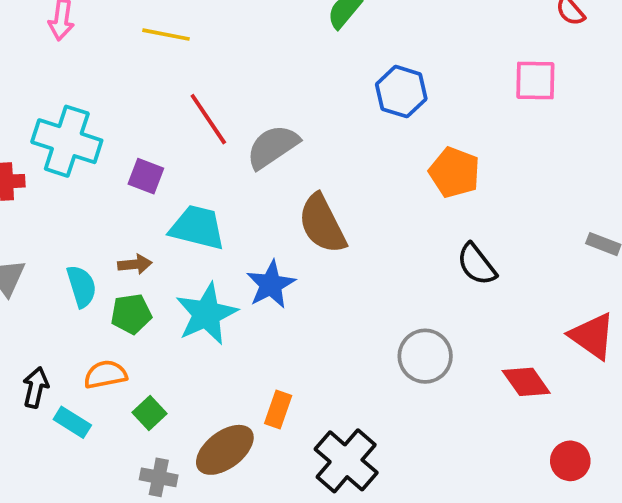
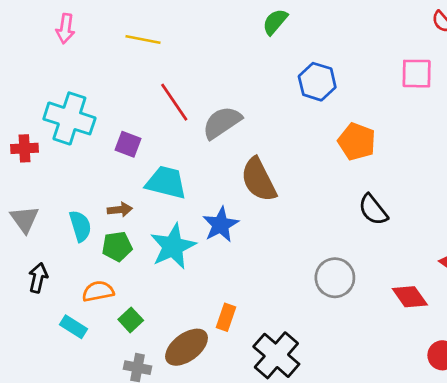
black arrow: (36, 387) -> (38, 278), moved

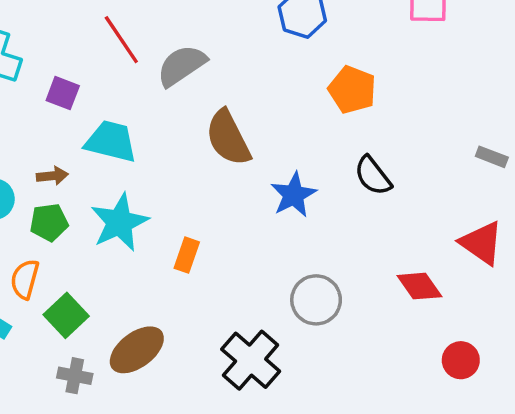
blue star: (221, 225) -> (294, 195), moved
gray circle: (335, 278) -> (316, 300), moved
orange semicircle: (98, 291) -> (25, 279), turned -64
orange rectangle: (226, 317) -> (187, 255), moved
green square: (131, 320) -> (66, 315), size x1.4

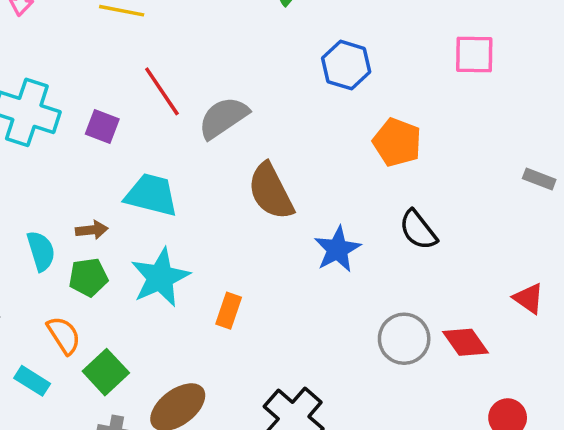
purple square: (63, 93) -> (102, 126), moved
gray rectangle: (492, 157) -> (539, 179), moved
red triangle: (481, 243) -> (529, 298), size x0.7
orange semicircle: (25, 279) -> (64, 335), turned 132
gray circle: (316, 300) -> (404, 339), moved

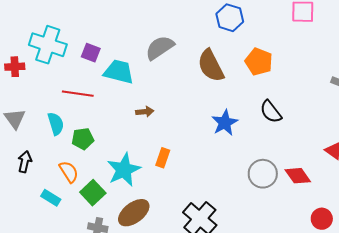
red line: (162, 91) -> (78, 94), moved, turned -48
brown semicircle: (271, 191) -> (211, 66), moved
cyan trapezoid: (151, 195) -> (119, 72), moved
brown arrow: (92, 230) -> (145, 112), moved
cyan star: (160, 277) -> (124, 170), moved

